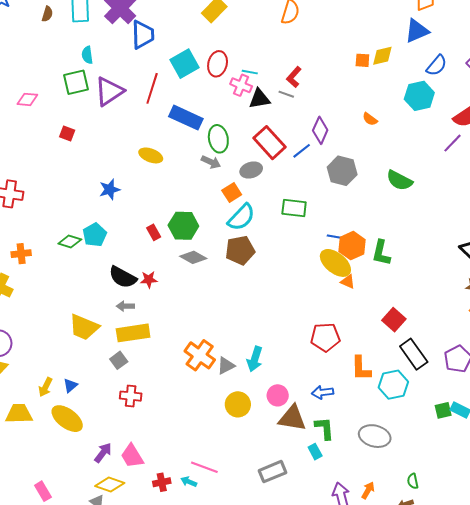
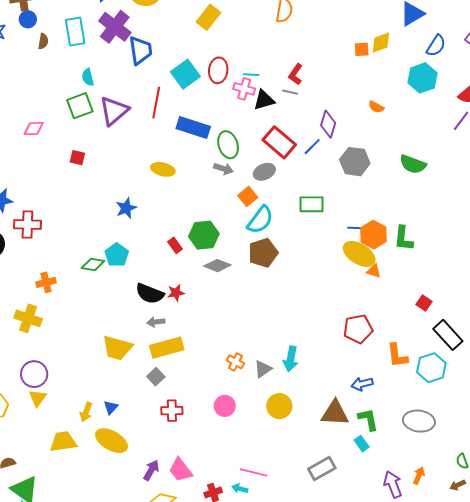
red square: (394, 320) -> (424, 303), size x0.7
orange cross: (200, 355) -> (235, 362), size x0.6
pink circle: (278, 395) -> (225, 406), moved

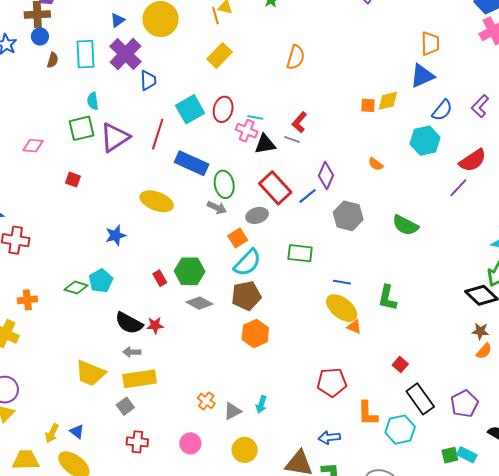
blue trapezoid: (141, 50) -> (148, 80), size x0.7
yellow ellipse: (163, 169) -> (157, 201), size x1.4
orange hexagon: (374, 235) -> (255, 334), moved
cyan arrow: (291, 359) -> (261, 404), size x0.7
blue triangle: (111, 407) -> (77, 432), turned -42

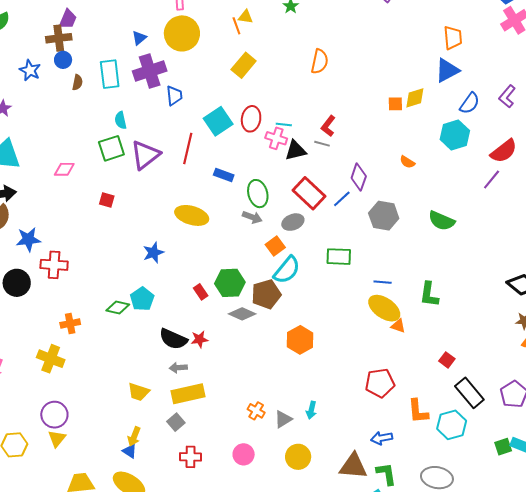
purple cross: (125, 54) -> (150, 71), turned 32
blue rectangle: (192, 163) -> (224, 175), size x0.6
brown pentagon: (246, 296) -> (266, 294), moved
yellow trapezoid: (90, 373) -> (139, 392), size x0.7
yellow arrow: (52, 433) -> (134, 437), moved

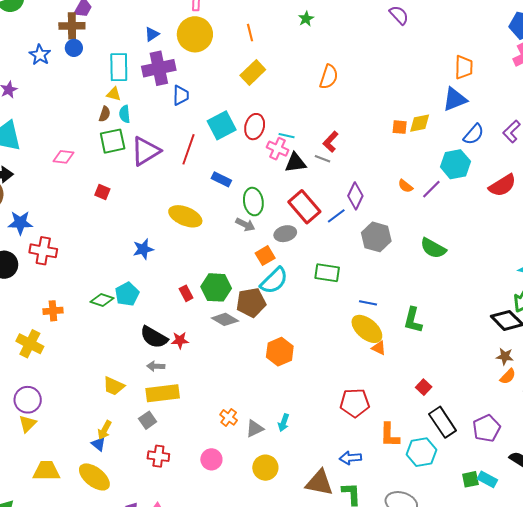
yellow triangle: (246, 17) -> (114, 94), moved
brown semicircle: (77, 82) -> (105, 114), moved
purple line: (492, 179) -> (431, 189), moved

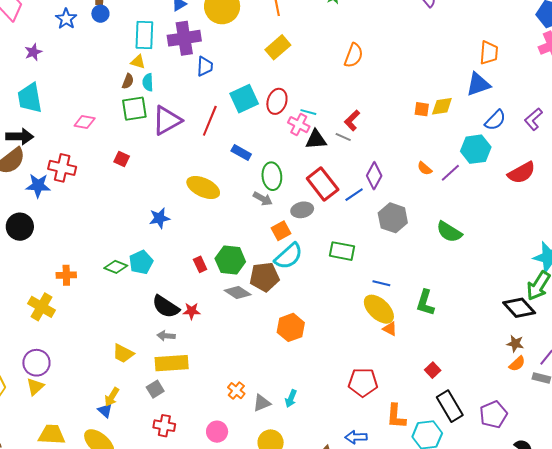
red cross: (43, 251) -> (62, 168), moved

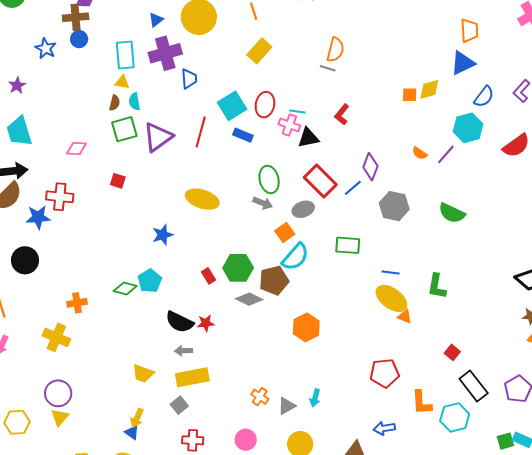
gray line: (343, 137) -> (328, 68), moved
blue rectangle: (241, 152) -> (243, 135), moved

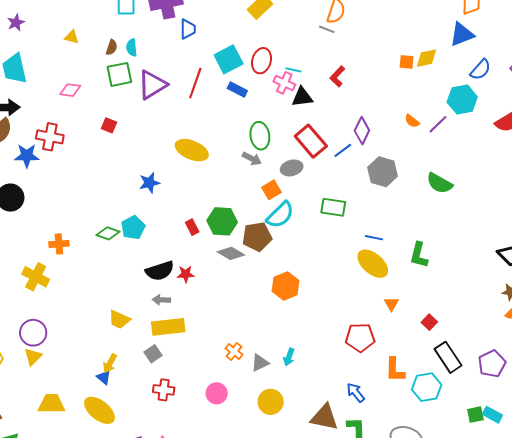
yellow triangle: (122, 82) -> (72, 37), moved
orange triangle: (405, 317) -> (391, 304), moved, turned 35
black semicircle: (180, 322) -> (160, 271), turned -48
blue arrow: (384, 428) -> (356, 393), turned 55

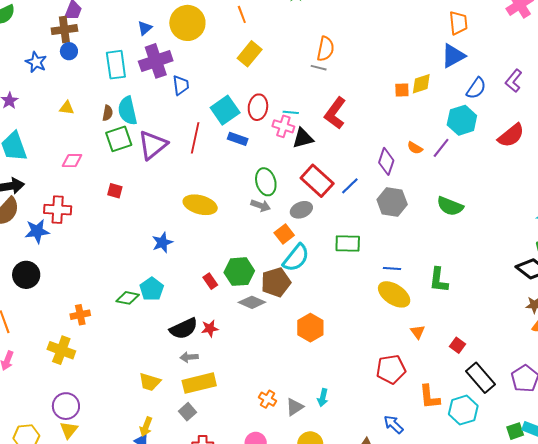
cyan semicircle: (132, 48) -> (127, 111), size x1.6
red L-shape: (337, 76) -> (335, 113), size x1.5
purple diamond: (362, 131) -> (386, 161), moved

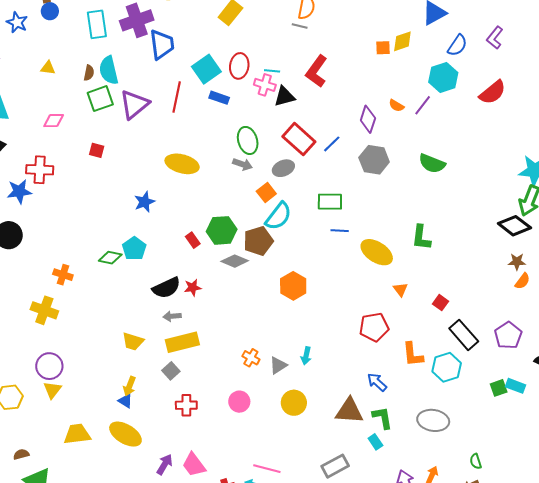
blue trapezoid: (181, 85) -> (162, 44), size x1.5
blue line: (392, 268) -> (340, 231), moved
orange cross: (80, 315) -> (63, 275), turned 30

